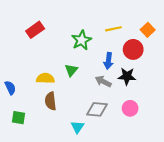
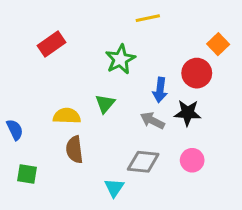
yellow line: (114, 29) -> (148, 18), moved

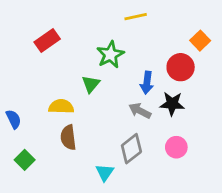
green triangle: (105, 104) -> (91, 84), moved
gray diamond: (143, 162) -> (131, 149), turned -44
green square: (27, 174) -> (25, 160), turned 36

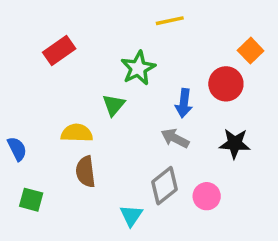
black star: (172, 104) -> (235, 144), moved
pink circle: (176, 147) -> (207, 196), moved
green square: (25, 160) -> (31, 200), turned -30

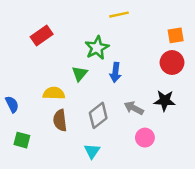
orange square: (251, 51) -> (176, 35), turned 35
red circle: (226, 84) -> (172, 63), moved
blue arrow: (184, 103) -> (115, 72), moved
gray arrow: (175, 138) -> (134, 108), moved
gray diamond: (165, 186) -> (98, 115), moved

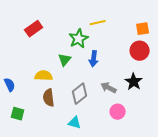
yellow line: (119, 15) -> (98, 23), moved
black star: (165, 101) -> (134, 82), turned 30
cyan triangle: (92, 151) -> (75, 123), turned -48

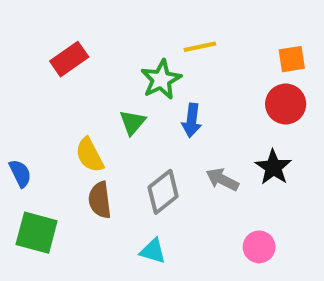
yellow semicircle: (44, 76) -> (90, 155), turned -120
pink circle: (118, 112) -> (259, 247), moved
green square: (18, 114) -> (37, 233), size x1.5

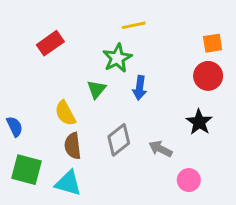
yellow line: (200, 47) -> (134, 25), moved
gray arrow: (222, 180) -> (160, 149), moved
cyan triangle: (153, 251) -> (68, 183), moved, size x1.4

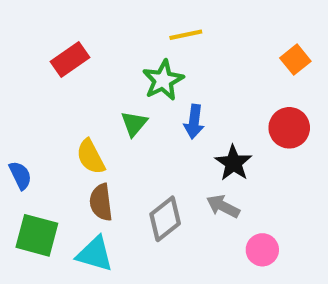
orange square: (213, 43) -> (295, 60), turned -30
red circle: (208, 76) -> (289, 128), moved
black star: (199, 122) -> (233, 163), moved
gray diamond: (119, 140) -> (165, 219), moved

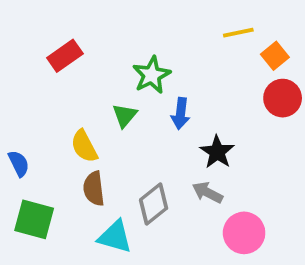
yellow line: (186, 35) -> (238, 33), moved
red circle: (289, 128) -> (283, 98), moved
pink circle: (262, 250) -> (244, 233), size x1.4
cyan triangle: (95, 254) -> (115, 237), moved

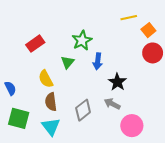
red rectangle: (65, 56) -> (35, 44), moved
cyan triangle: (115, 237) -> (51, 127), moved, turned 36

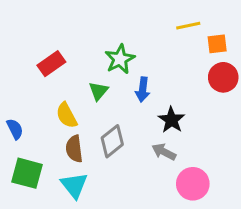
orange square: (148, 30) -> (217, 44), turned 32
gray diamond: (83, 110) -> (112, 141), moved

